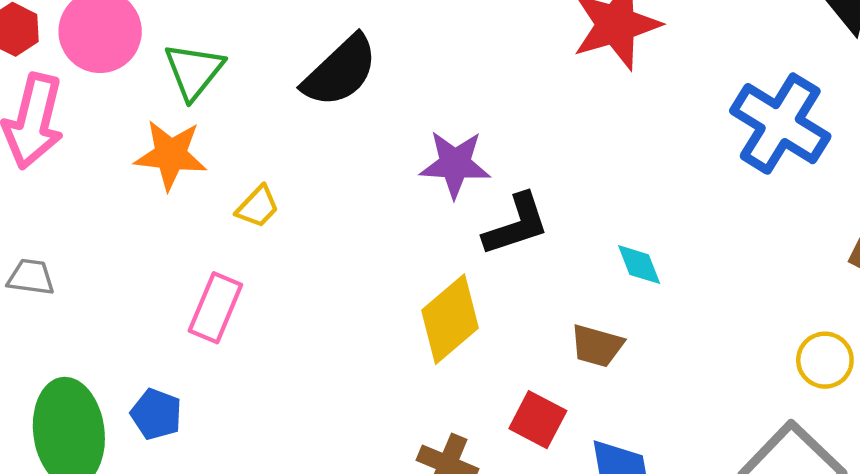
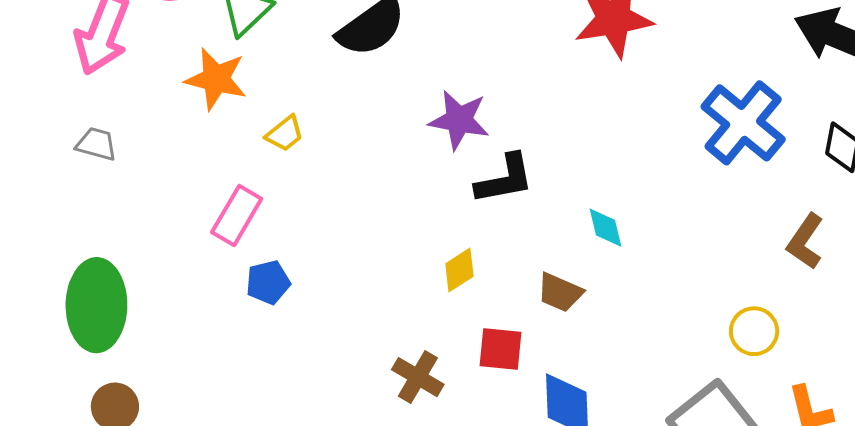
gray trapezoid: (31, 277) -> (96, 144), moved
yellow diamond: (450, 319) -> (459, 270), moved, size x0.6
blue pentagon: (156, 414) -> (268, 282), moved, turned 30
red square: (538, 420) -> (500, 349), turned -30

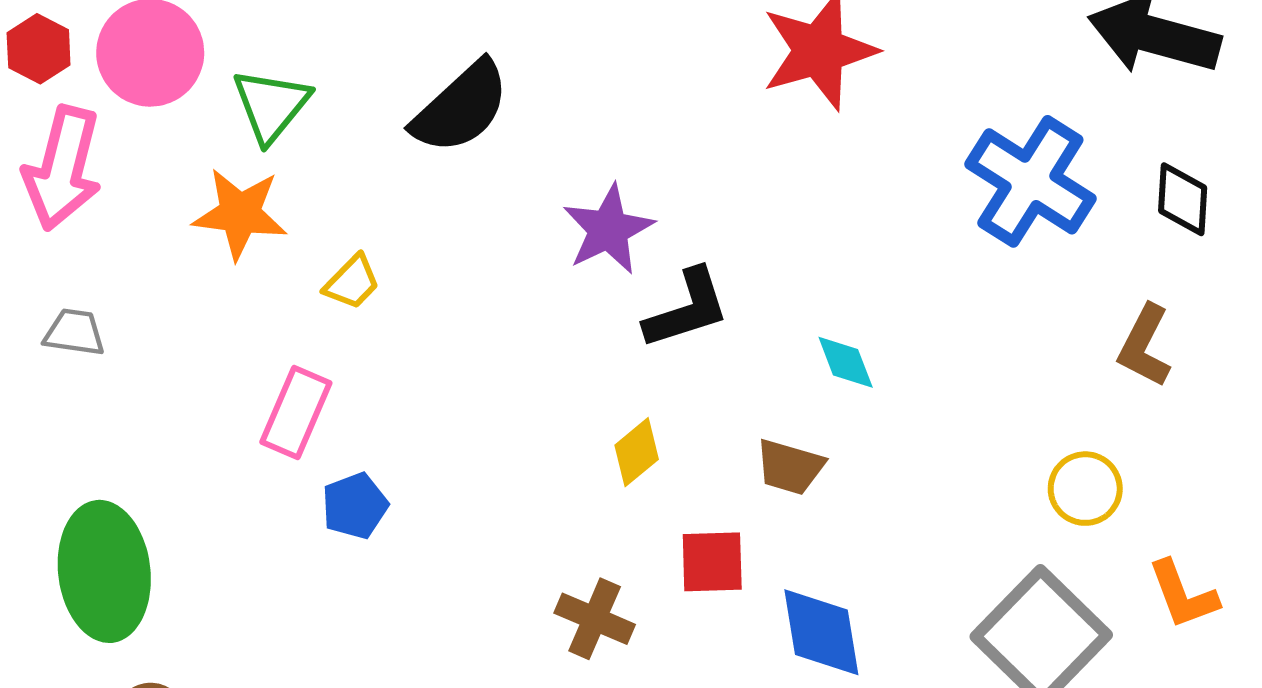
purple star: (459, 120) -> (608, 229), turned -30

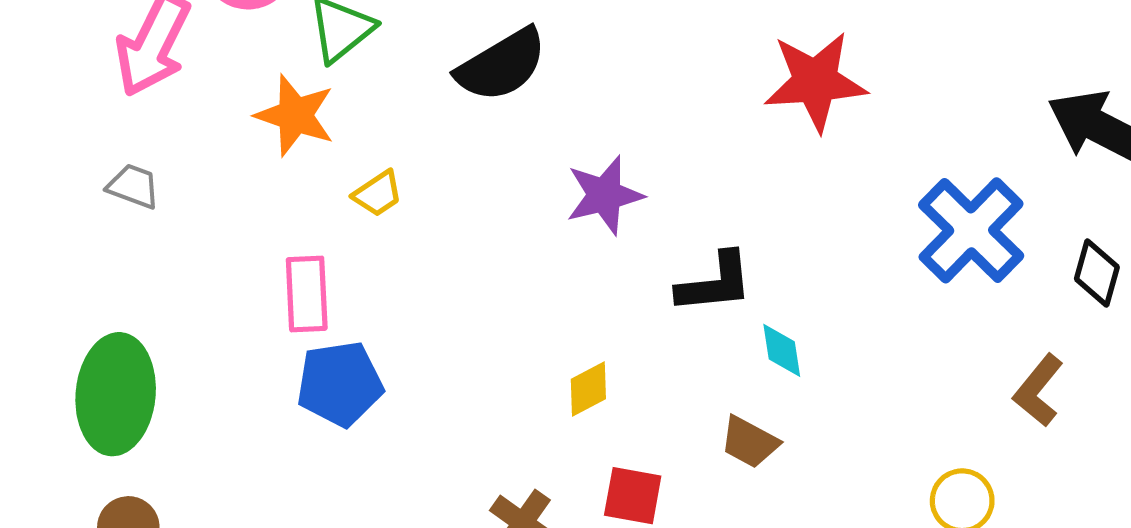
black L-shape: (687, 309) -> (715, 283), moved
pink rectangle: (296, 413) -> (307, 294), turned -38
brown trapezoid: (790, 467) -> (749, 442), moved
blue pentagon: (355, 506) -> (340, 384), size x1.5

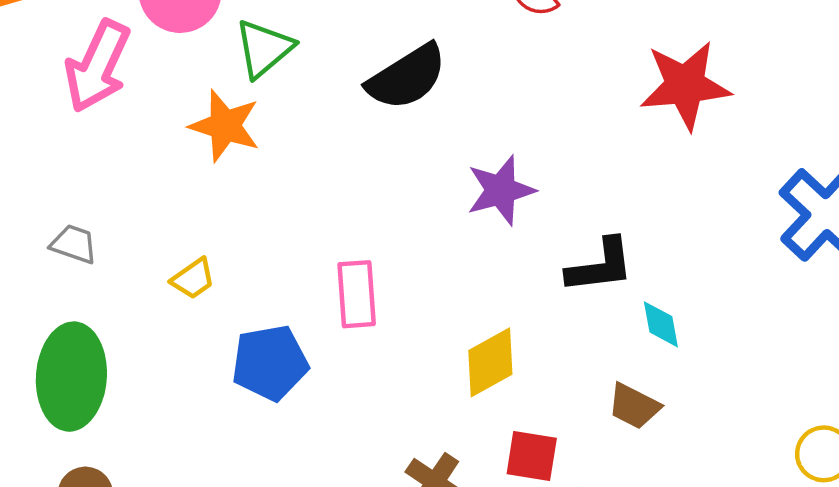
gray trapezoid: (133, 186) -> (74, 244), moved
yellow trapezoid: (378, 194) -> (193, 279), moved
pink rectangle: (307, 294) -> (357, 294), moved
yellow diamond: (588, 389) -> (490, 362), size x1.4

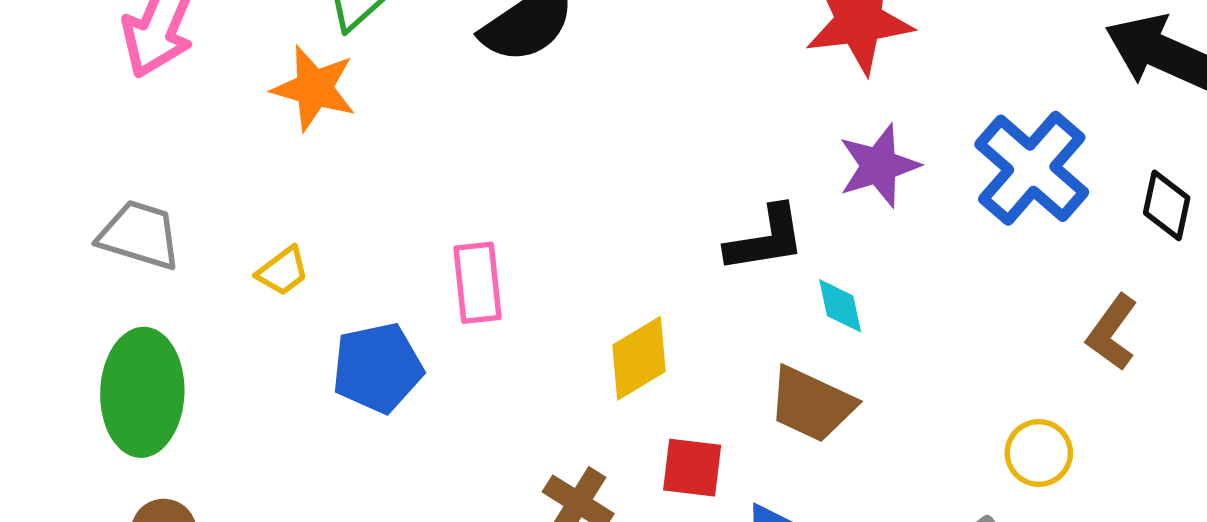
purple star: (501, 190) -> (879, 166), moved
gray trapezoid: (74, 244) -> (140, 235), size x1.5
brown trapezoid: (634, 406) -> (812, 404), size x1.4

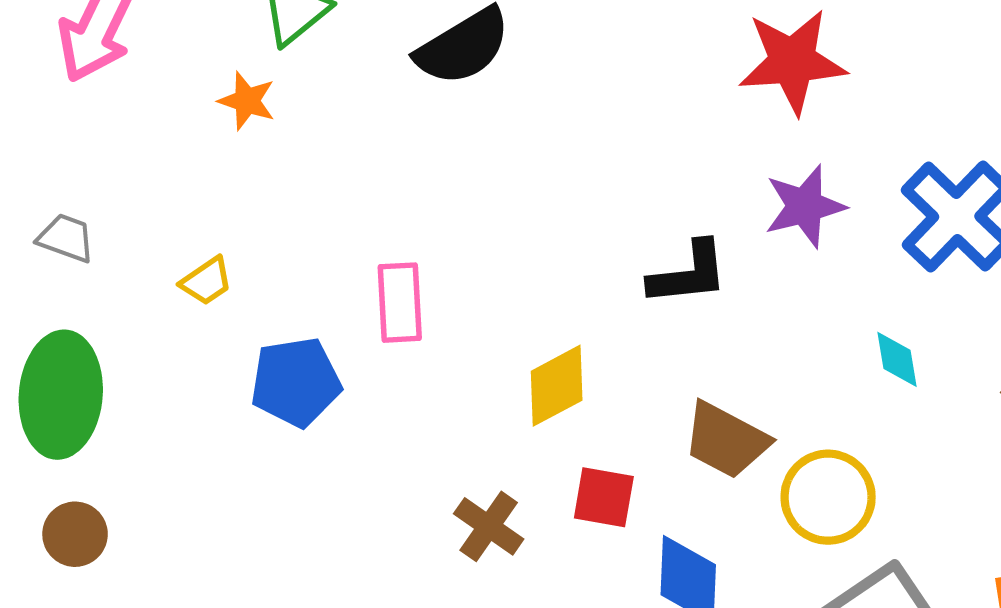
orange star: (314, 88) -> (247, 101), size x0.7
gray trapezoid: (140, 235) -> (66, 238), size x0.7
cyan diamond: (840, 306) -> (897, 359), moved
yellow circle: (1039, 453) -> (828, 497), moved, size x1.4

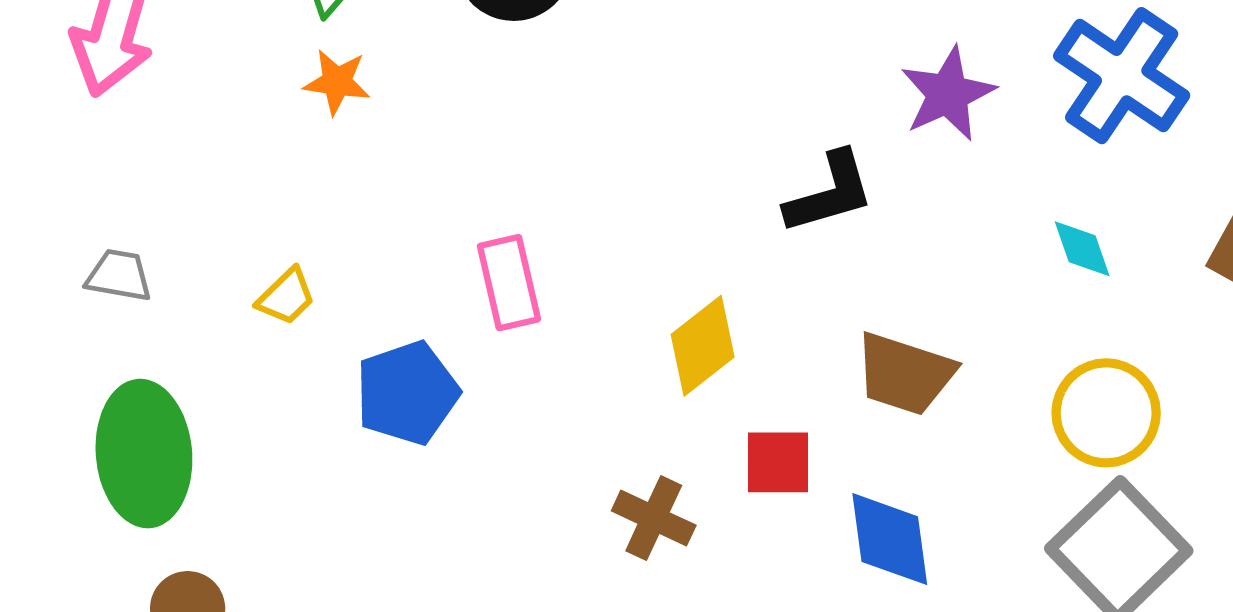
orange star: (247, 101) -> (337, 82), moved
yellow circle: (828, 497) -> (1106, 413), moved

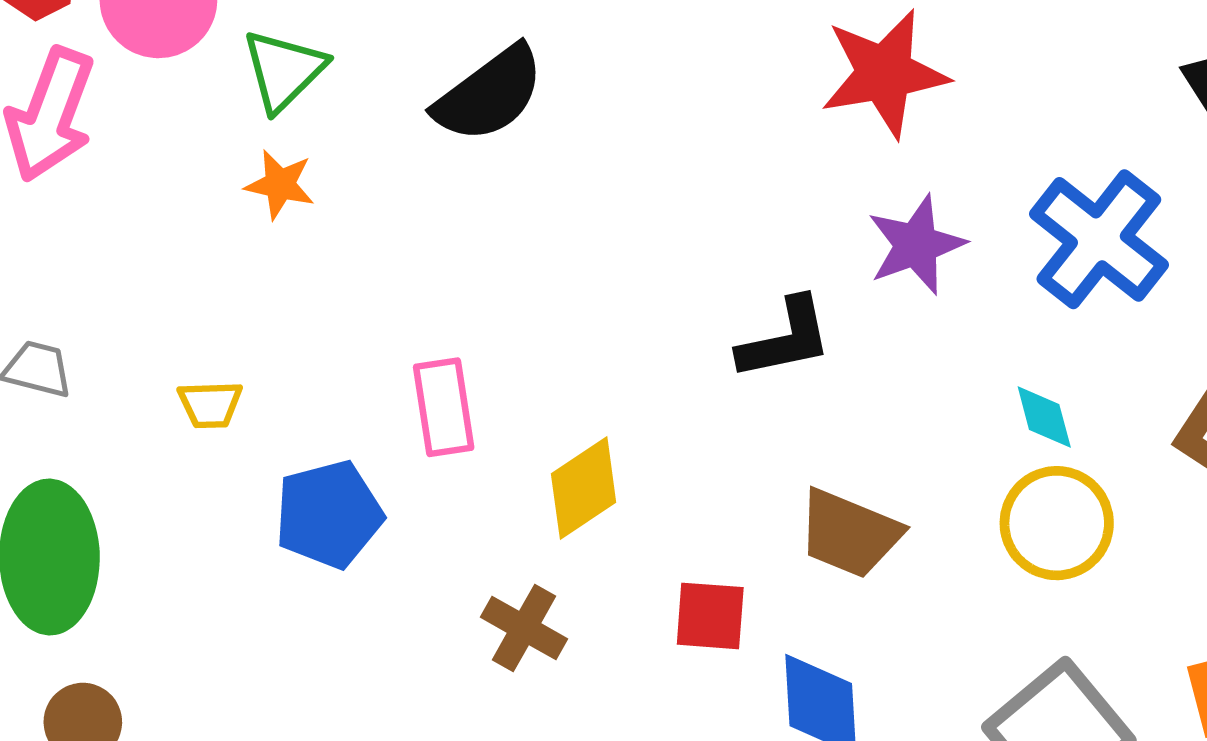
yellow trapezoid: (286, 297) -> (210, 404), turned 38
yellow diamond: (703, 346) -> (584, 488), moved
yellow circle: (1106, 413) -> (1057, 523), moved
brown cross: (654, 518) -> (524, 628), moved

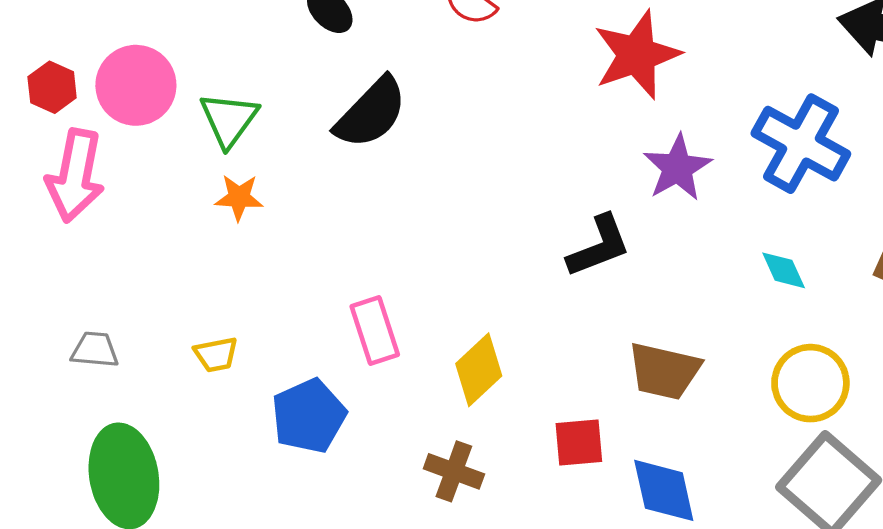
yellow circle: (1057, 523) -> (810, 383), moved

